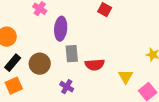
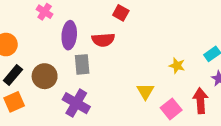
red semicircle: (95, 65) -> (103, 40), moved
purple cross: (67, 87) -> (76, 103), size x1.6

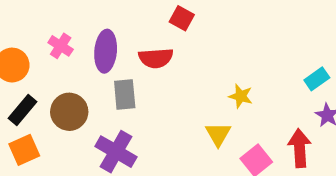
pink cross: (45, 12) -> (61, 46), moved
yellow star: (177, 66) -> (241, 96), moved

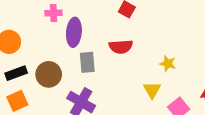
pink cross: (61, 46) -> (53, 13), moved, turned -35
red semicircle: (156, 58) -> (121, 47), moved
black rectangle: (22, 110) -> (16, 73), turned 30

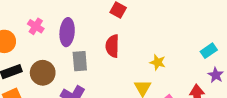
pink cross: (53, 13) -> (36, 26), moved, turned 35
red semicircle: (121, 47) -> (112, 46), turned 95

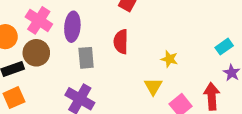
pink cross: (36, 26) -> (39, 20), size x1.5
brown circle: (43, 73) -> (36, 53), moved

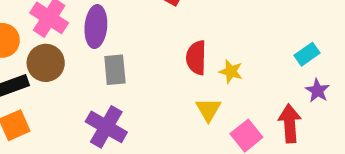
red semicircle: (121, 42) -> (196, 58), moved

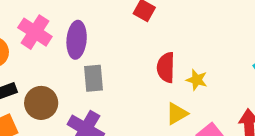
brown circle: (46, 63) -> (41, 103), moved
yellow triangle: (208, 110) -> (177, 114), turned 30

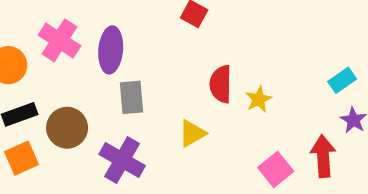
yellow star: (197, 80) -> (259, 99), turned 30
yellow triangle: (177, 114) -> (192, 133), moved

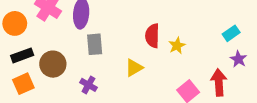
purple cross: (122, 160) -> (88, 85), size x0.6

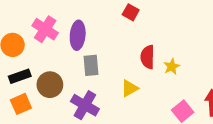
purple cross: (88, 85) -> (85, 105), size x1.6

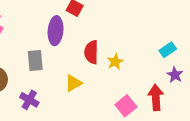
purple ellipse: (78, 35) -> (56, 31), moved
purple cross: (85, 105) -> (29, 100), size x0.7

